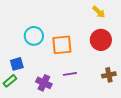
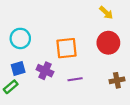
cyan circle: (34, 36) -> (20, 38), moved
purple cross: (44, 83) -> (45, 71), moved

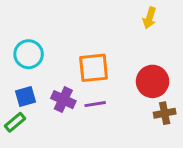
yellow arrow: (106, 13) -> (150, 18), turned 64
red circle: (108, 43) -> (153, 81), moved
purple line: (75, 79) -> (95, 104), moved

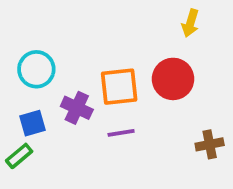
red circle: (153, 81) -> (173, 79), moved
purple cross: (63, 100) -> (77, 108), moved

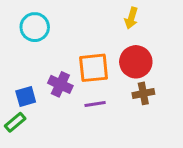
yellow arrow: (190, 23) -> (131, 18), moved
cyan circle: (36, 69) -> (35, 27), moved
brown cross: (210, 144) -> (143, 93), moved

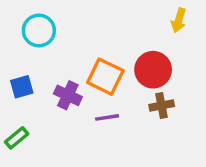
yellow arrow: (131, 18) -> (179, 20), moved
orange square: (94, 68) -> (105, 77), turned 32
blue square: (26, 97) -> (22, 87), moved

